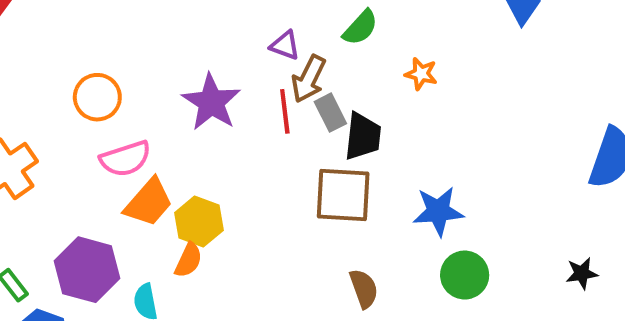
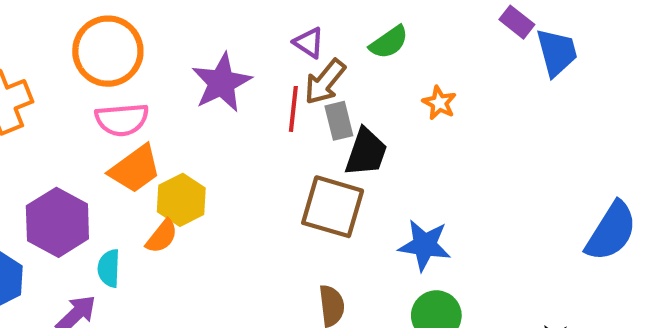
orange circle: (97, 97) -> (108, 51), size x1.4

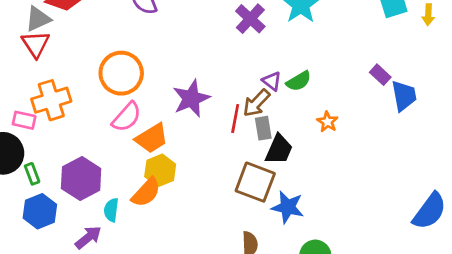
purple triangle: (309, 43) -> (272, 81), moved
pink semicircle: (122, 120) -> (127, 117), turned -48
orange trapezoid: (135, 169) -> (152, 138), moved
orange semicircle: (162, 236) -> (146, 192), size x1.4
blue star: (425, 245) -> (288, 207), moved

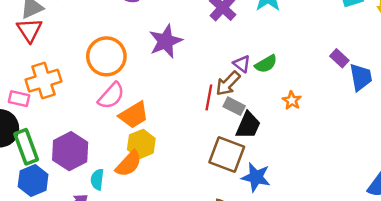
purple star: (191, 98) -> (166, 41), moved
gray rectangle: (263, 128) -> (234, 106), turned -54
green rectangle: (32, 174) -> (26, 147), size x1.8

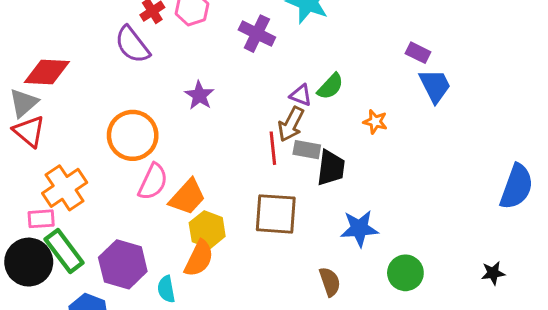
purple star: (166, 41) -> (199, 95), size x0.7
blue trapezoid: (361, 77) -> (435, 86), moved
green rectangle: (26, 147) -> (64, 251), moved
brown square: (227, 155) -> (276, 214), moved

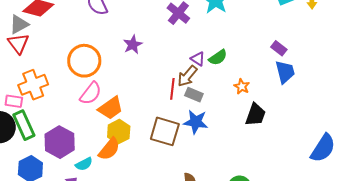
black trapezoid: (331, 168) -> (255, 115), moved
blue star: (359, 228) -> (196, 122), moved
cyan semicircle: (166, 289) -> (84, 164), turned -120

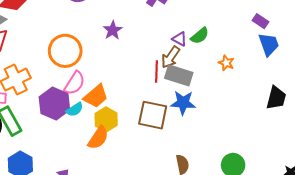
gray rectangle: (194, 95) -> (179, 75), size x1.5
black trapezoid: (255, 115) -> (276, 98), moved
purple hexagon: (60, 142) -> (54, 104), moved
cyan semicircle: (84, 164) -> (75, 110), moved

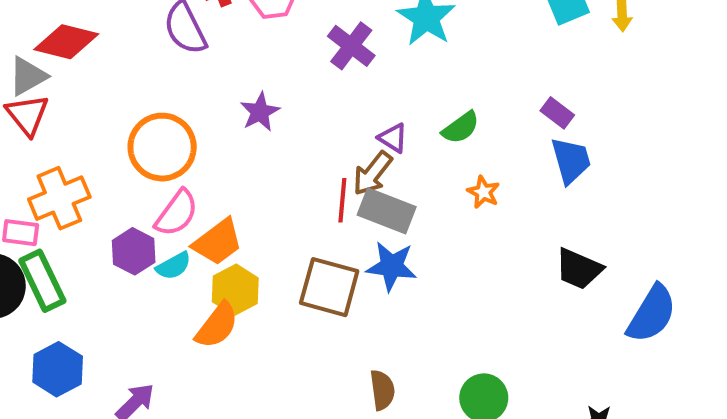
green semicircle: (200, 36) -> (461, 128), moved
black trapezoid: (276, 98) -> (579, 269), turned 95
purple hexagon: (54, 104) -> (134, 251), size x0.7

